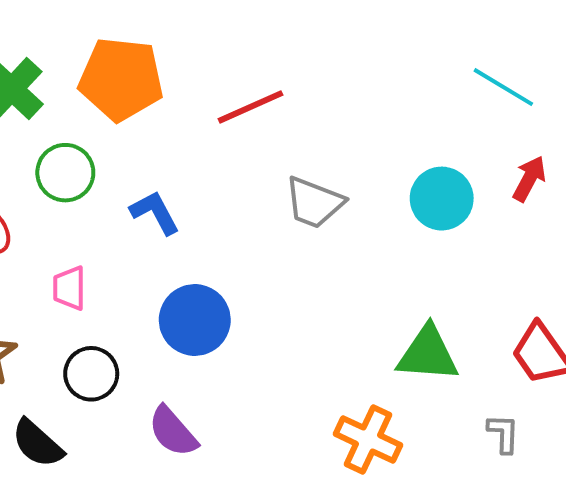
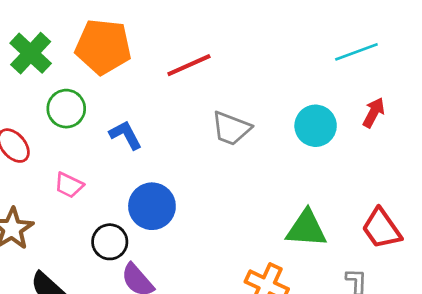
cyan line: (503, 87) -> (356, 52), turned -51
pink trapezoid: (69, 288) -> (69, 185), turned -64
black circle: (91, 374) -> (110, 242), moved

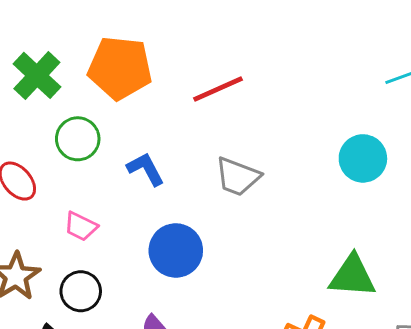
gray trapezoid: (231, 128) -> (238, 177), moved
black circle: (110, 242) -> (81, 291), moved

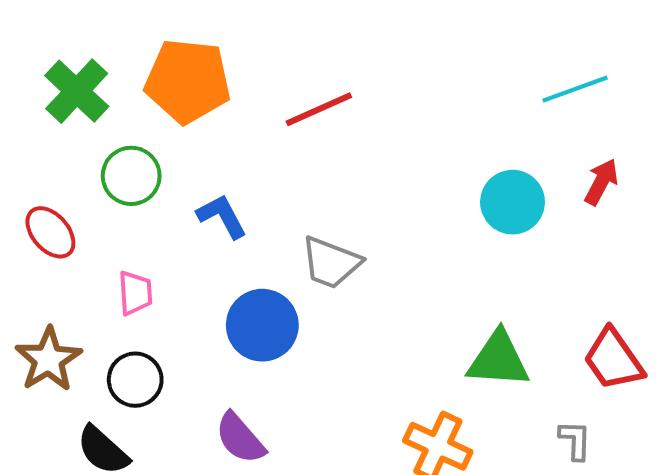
gray trapezoid: (238, 177) -> (331, 263), moved
pink trapezoid: (81, 226) -> (135, 293), turned -120

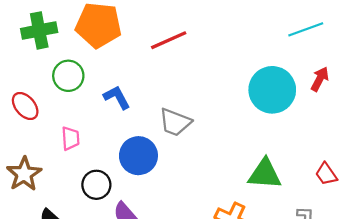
green cross: (77, 91) -> (39, 30), turned 36
cyan circle: (513, 202) -> (272, 90), size x1.4
red trapezoid: (613, 359) -> (326, 174), size x0.7
black circle: (135, 380) -> (96, 185), moved

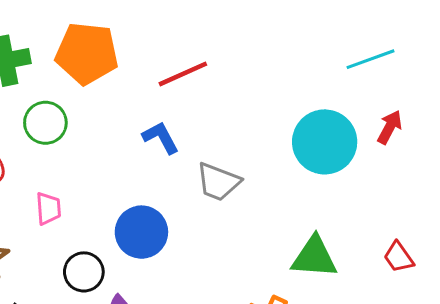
blue L-shape: (117, 97) -> (161, 138), moved
gray trapezoid: (175, 122) -> (218, 182), moved

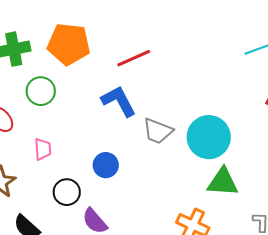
blue L-shape: (161, 138) -> (119, 101), size x1.4
cyan circle: (325, 142) -> (209, 137), moved
blue circle: (141, 232) -> (106, 165), size x0.7

